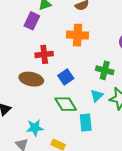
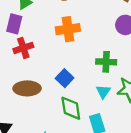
red cross: (44, 54) -> (23, 48), moved
green diamond: (66, 104) -> (71, 108), turned 35

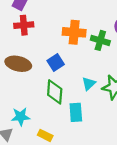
orange cross: (68, 29) -> (74, 32), moved
green cross: (106, 62) -> (100, 40), moved

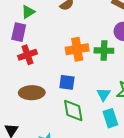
blue square: (56, 62) -> (67, 82), turned -35
cyan rectangle: (76, 112) -> (110, 118), moved

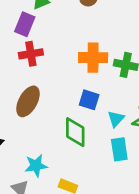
blue square: (67, 82) -> (89, 100), moved
brown ellipse: (32, 93) -> (28, 101), turned -70

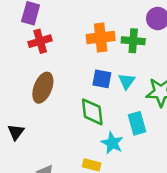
cyan triangle: (116, 119) -> (127, 81), moved
cyan star: (36, 166) -> (112, 143), moved, turned -30

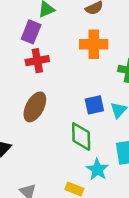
orange cross: (101, 38) -> (94, 44), moved
blue square: (102, 79) -> (94, 105), turned -30

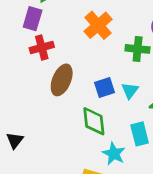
orange cross: (94, 44) -> (98, 25), turned -36
brown ellipse: (35, 107) -> (62, 80), moved

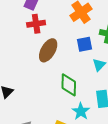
blue square: (105, 88) -> (84, 44), moved

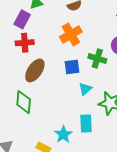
green diamond: (69, 85) -> (24, 102), moved

